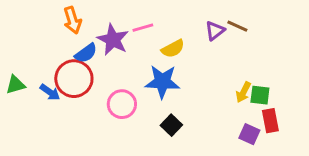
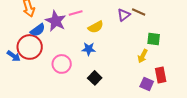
blue star: (162, 82) -> (89, 49), size x0.6
green square: (260, 95) -> (154, 39), moved

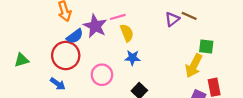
yellow semicircle: (96, 27) -> (127, 33), moved, turned -84
blue arrow: (14, 56) -> (58, 84), moved
yellow arrow: (143, 56) -> (194, 66), size x1.5

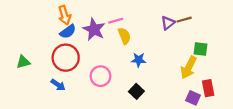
brown line: (189, 16) -> (184, 20), turned -40
blue semicircle: (75, 36) -> (68, 32), moved
blue star: (133, 58) -> (139, 60), moved

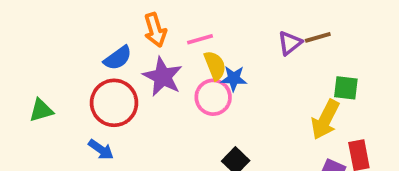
orange arrow: (65, 15) -> (155, 30), moved
purple star: (94, 29) -> (163, 77), moved
blue star: (139, 60) -> (234, 79), moved
pink circle: (100, 76) -> (213, 97), moved

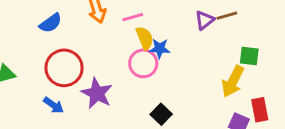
blue semicircle: (118, 58) -> (51, 23), moved
purple star: (163, 77) -> (97, 93), moved

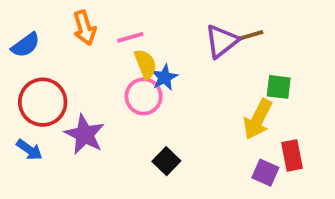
purple triangle: (204, 20) -> (222, 41), size x1.4
blue star: (160, 48) -> (165, 77), turned -30

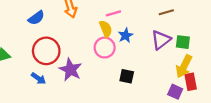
pink line: (130, 37) -> (113, 13), moved
purple triangle: (222, 41) -> (161, 40), moved
blue star: (165, 77) -> (126, 35), moved
yellow arrow: (258, 119) -> (184, 66), moved
black square: (166, 161) -> (127, 76), moved, turned -32

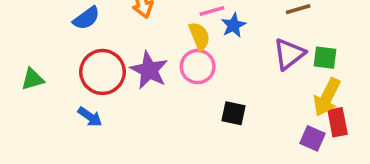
blue star: (126, 35) -> (234, 25), moved
purple star: (70, 70) -> (149, 70), moved

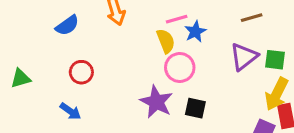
pink circle: (198, 67) -> (180, 67), moved
purple star: (149, 70) -> (156, 102), moved
red circle: (102, 72) -> (81, 72), size x0.6

